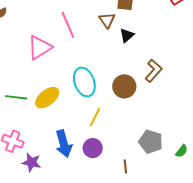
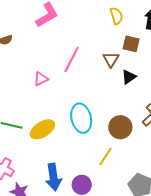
pink line: (68, 25) -> (72, 59), turned 44
pink triangle: (40, 48) -> (41, 79), size x0.6
yellow line: (95, 117) -> (105, 157), moved

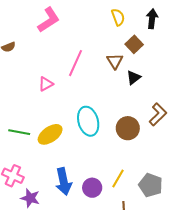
brown square: (131, 44) -> (134, 44), turned 36
yellow line: (105, 157) -> (118, 179), moved

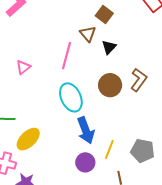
pink line: (75, 63) -> (66, 56), moved
brown circle: (128, 128) -> (110, 85), moved
yellow ellipse: (50, 134) -> (28, 139), moved
blue arrow: (64, 182) -> (86, 130), moved

